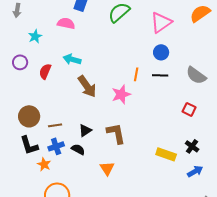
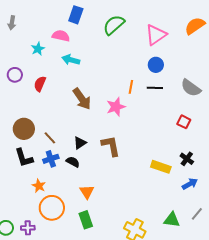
cyan star: (35, 36) -> (38, 49), moved
cyan arrow: (72, 59) -> (71, 60), moved
brown line: (55, 125) -> (50, 138), turned 56
orange star: (44, 164) -> (39, 186), moved
orange triangle: (107, 168) -> (87, 192), moved

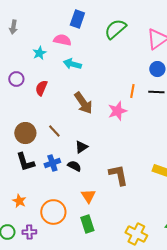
brown line: (50, 138) -> (54, 131), moved
brown L-shape: (111, 146) -> (118, 175), moved
orange star: (39, 186) -> (19, 201), moved

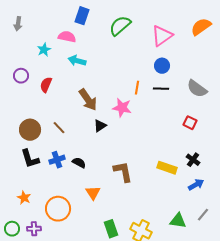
pink star: (117, 111) -> (122, 108), turned 30
black triangle: (81, 147) -> (100, 126), moved
green rectangle: (87, 224) -> (111, 229), moved

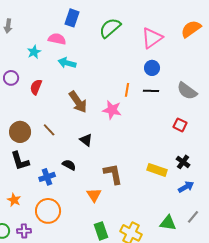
black triangle: (100, 126) -> (86, 140), moved, turned -48
blue cross: (57, 160) -> (47, 177), moved
orange triangle: (93, 193) -> (94, 195), moved

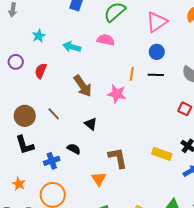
pink semicircle: (57, 39) -> (106, 40), moved

